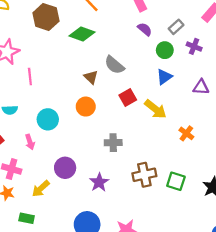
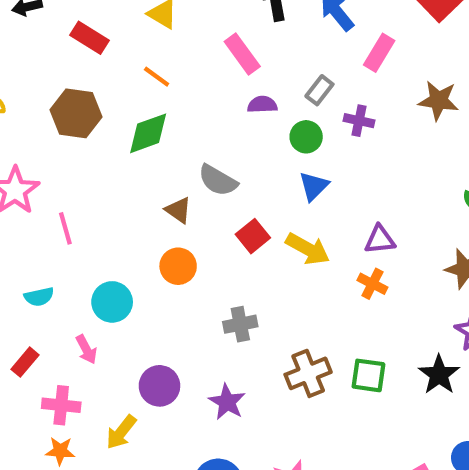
purple semicircle: (145, 29) -> (262, 105), turned -32
green diamond: (82, 34) -> (148, 133), turned -30
purple triangle: (201, 87) -> (380, 240), moved

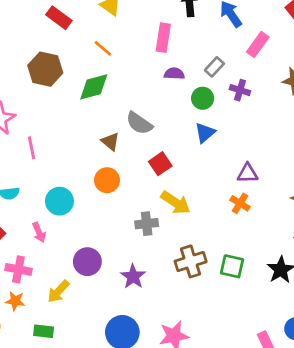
pink rectangle: (242, 54) -> (163, 38), turned 40
yellow arrow: (308, 249) -> (176, 203), moved

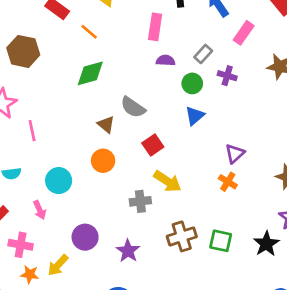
orange line: (103, 48) -> (89, 32), moved
brown hexagon: (45, 69) -> (23, 51), moved
purple triangle: (248, 173) -> (235, 154), turned -40
orange star: (15, 301) -> (30, 274), moved

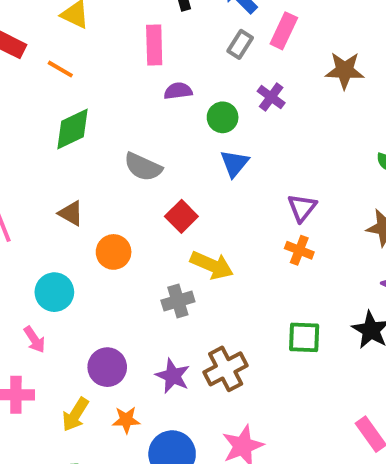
gray rectangle: (203, 54) -> (240, 44), moved
purple cross: (227, 76) -> (271, 97), turned 30
brown triangle: (106, 124) -> (71, 213), moved
brown cross: (182, 236) -> (226, 369), moved
orange star: (30, 274) -> (126, 420), moved

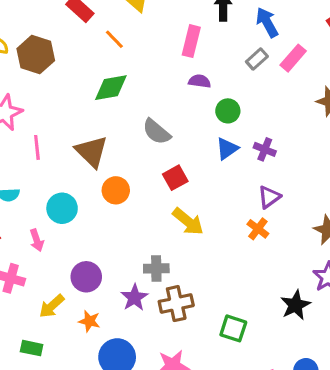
purple cross: (271, 97) -> (265, 149), moved, turned -30
brown triangle: (71, 213) -> (92, 152), size x1.6
gray cross: (178, 301) -> (156, 268), moved
green square: (304, 337) -> (233, 328), moved

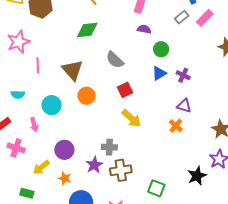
purple triangle: (269, 197) -> (184, 106), turned 49

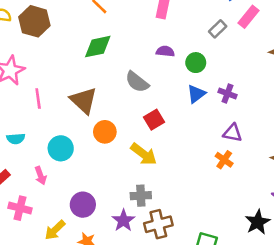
gray rectangle: (182, 17) -> (218, 29), moved
purple semicircle: (144, 29) -> (165, 51), moved
yellow arrow: (131, 118) -> (144, 154), moved

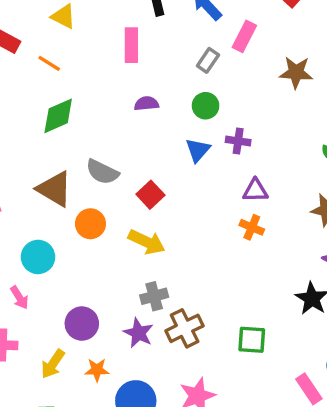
green circle: (196, 63) -> (206, 106), moved
gray semicircle: (137, 82) -> (102, 172), moved

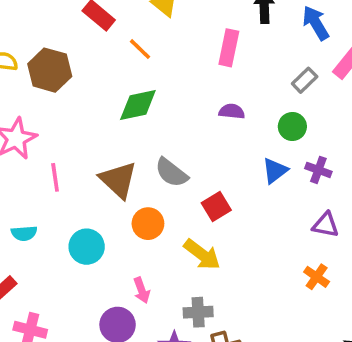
orange cross: (252, 227) -> (317, 277), moved
pink arrow: (19, 298) -> (142, 290), moved

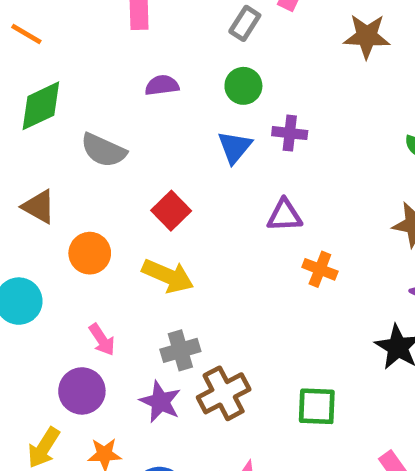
gray semicircle: (171, 173) -> (103, 150), moved
brown triangle: (118, 180) -> (39, 207), size x0.7
purple triangle: (326, 225) -> (284, 215), moved

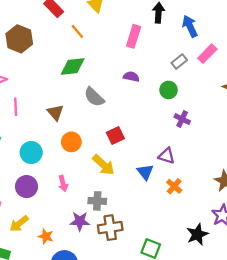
blue triangle: (235, 147) -> (145, 172), moved, turned -36
purple circle: (82, 391) -> (26, 187), moved
purple star: (160, 402) -> (80, 221), turned 30

